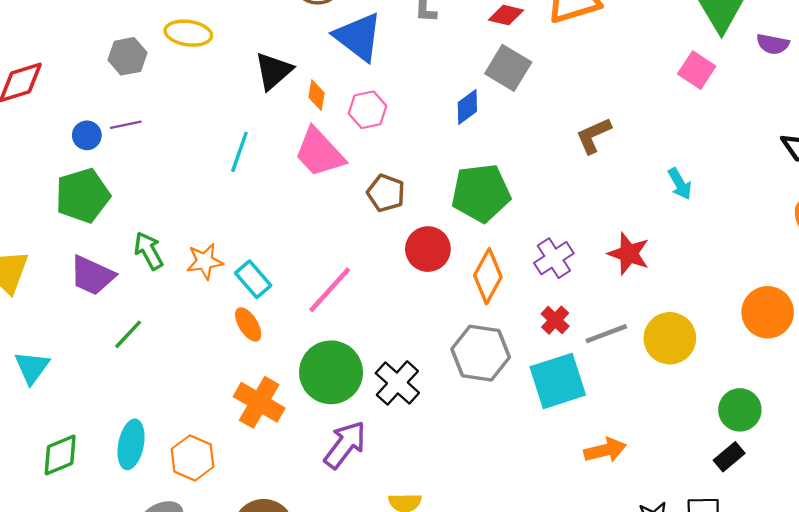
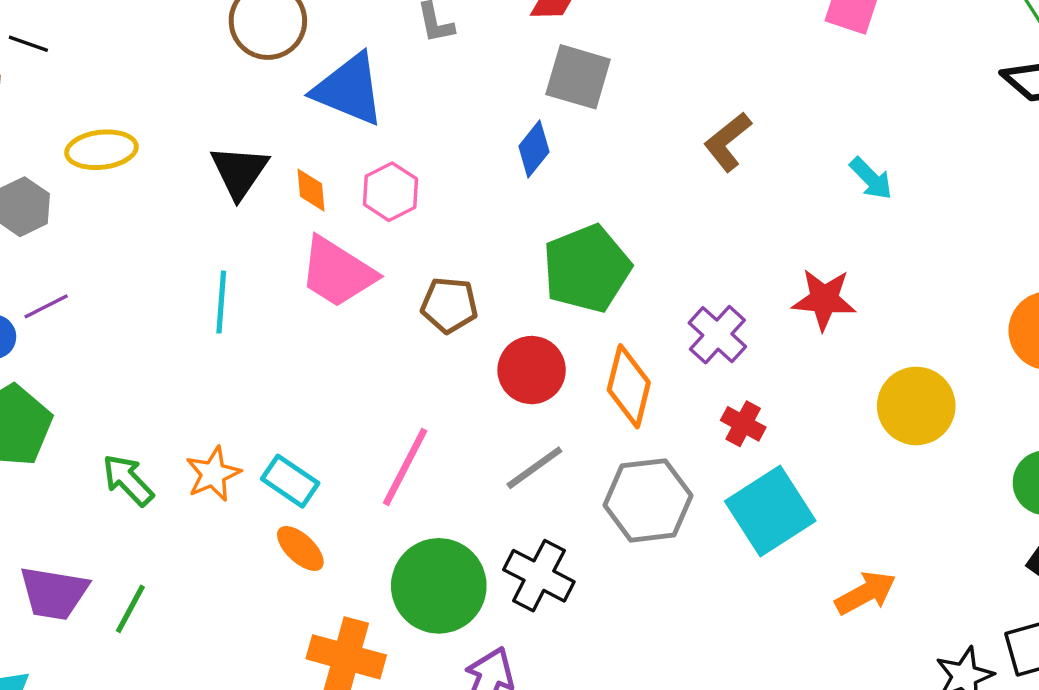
purple trapezoid: (92, 275) -> (54, 593), moved
gray line: (606, 334) -> (534, 468), moved

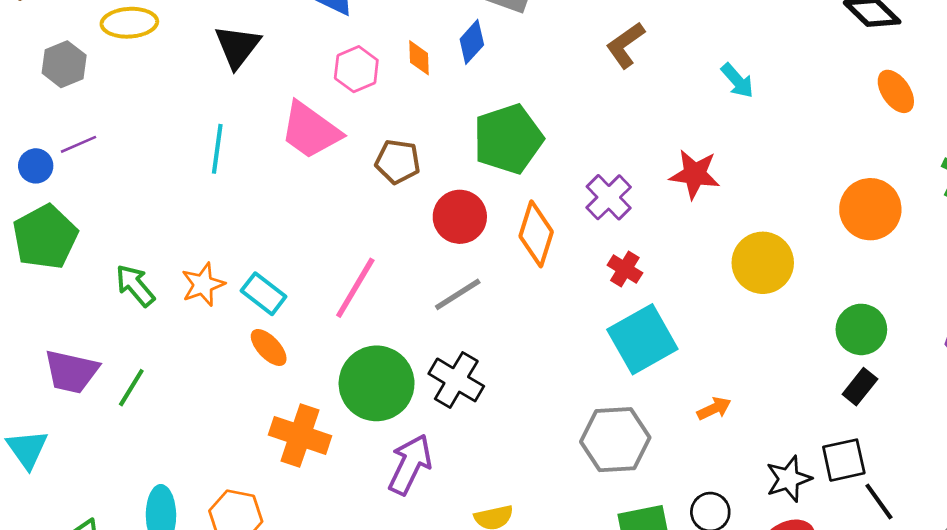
orange diamond: (311, 190) -> (419, 58), moved
gray hexagon: (648, 500) -> (615, 440), moved
orange arrow: (866, 593) -> (714, 409), size x0.7

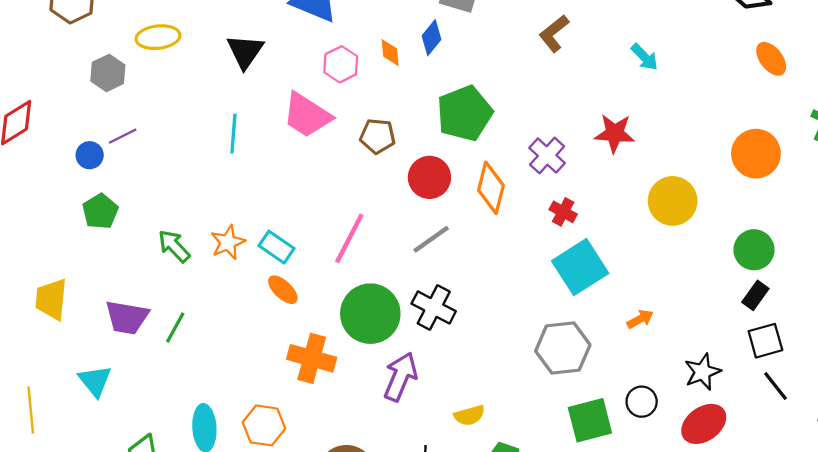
green pentagon: (45, 237) -> (100, 211), size x0.7
black square: (844, 460) -> (765, 341), moved

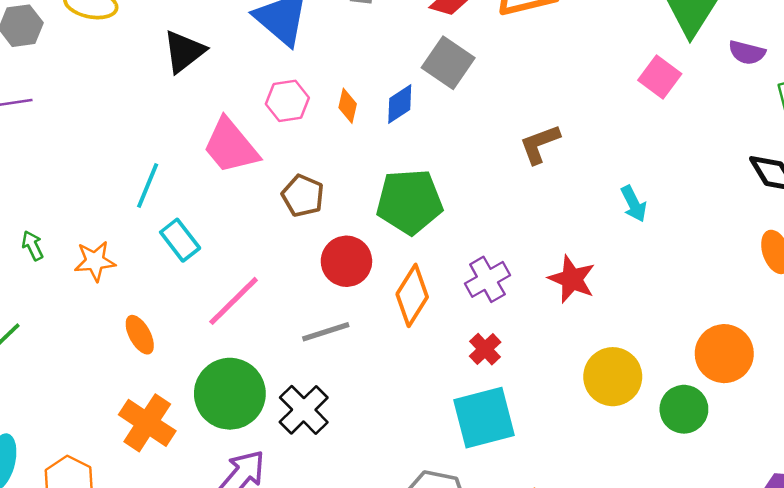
cyan line: (233, 134) -> (148, 186), moved
green arrow: (174, 246) -> (33, 246), size x0.7
cyan rectangle: (277, 247) -> (180, 240), moved
green circle: (754, 250) -> (684, 409), moved

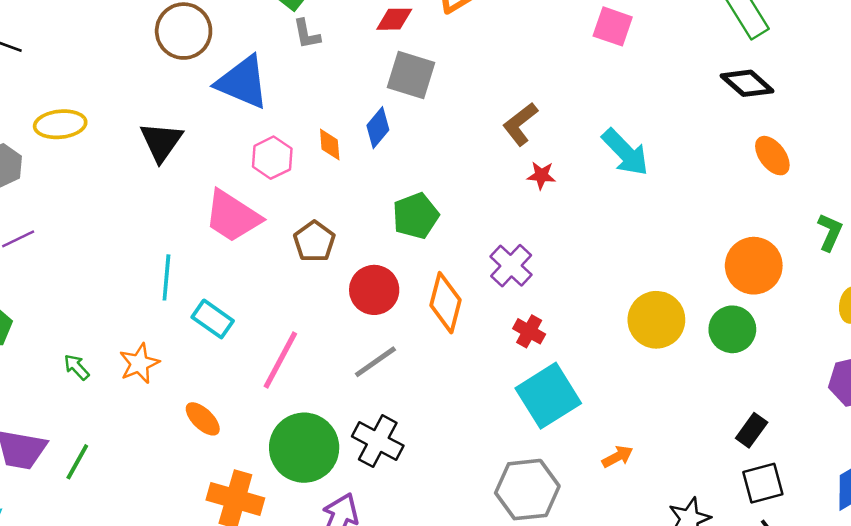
brown pentagon: (303, 196) -> (314, 241), turned 30
green pentagon: (410, 202) -> (416, 216), size x0.7
cyan arrow: (634, 204) -> (625, 152), size x1.5
red star: (572, 279) -> (541, 175), moved, size x0.6

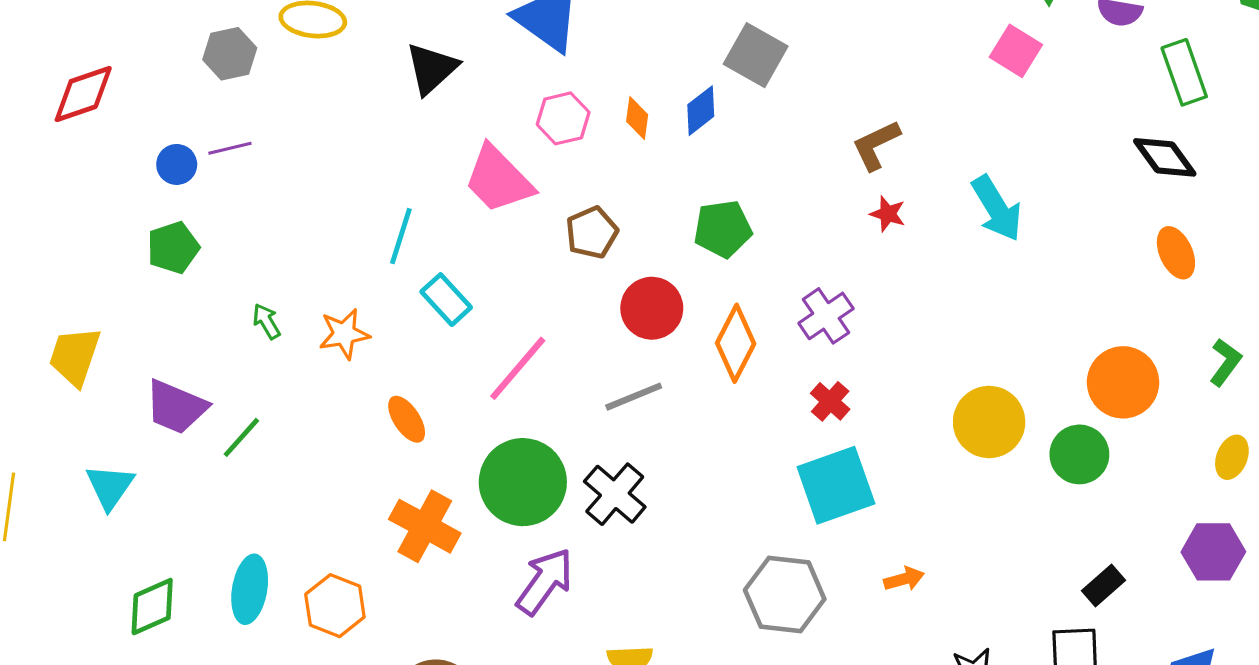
black rectangle: (752, 430) -> (1104, 586), moved

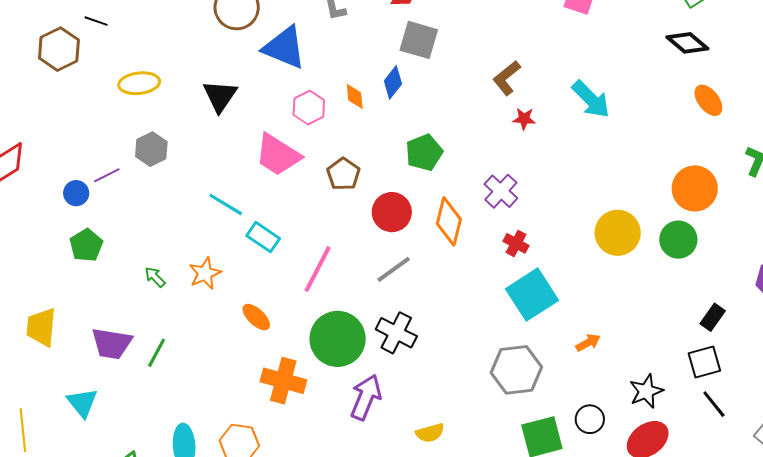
gray hexagon: (230, 54) -> (151, 149), moved
cyan line: (401, 236) -> (226, 204), turned -63

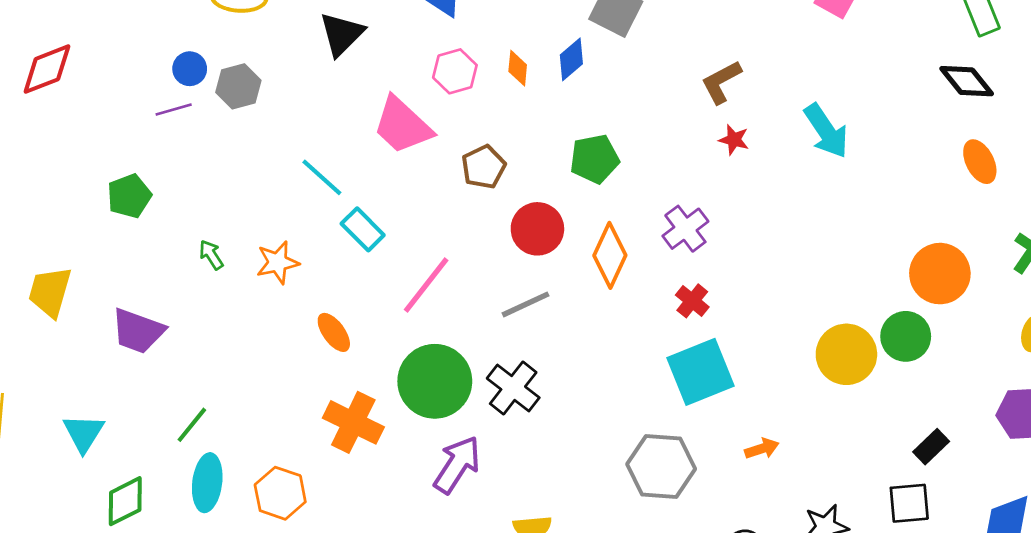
blue circle: (76, 193) -> (190, 69), moved
yellow circle: (618, 233) -> (846, 354), moved
green line: (157, 353) -> (192, 425), moved
cyan triangle: (82, 403) -> (84, 433), moved

